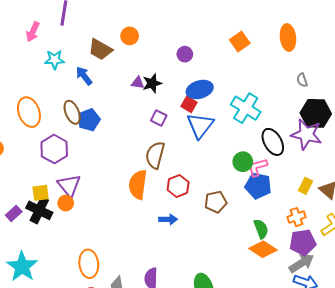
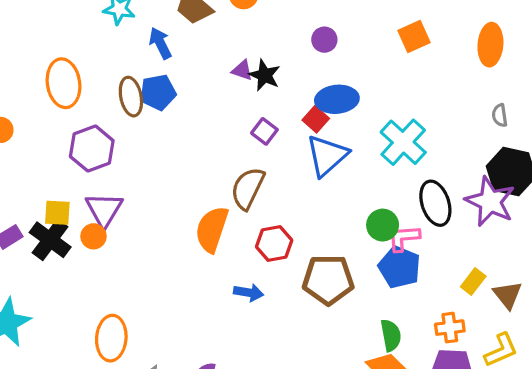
black star: (152, 83) -> (265, 75), turned 30
blue pentagon: (89, 120) -> (158, 92), moved
brown pentagon: (216, 202) -> (328, 280), size x1.4

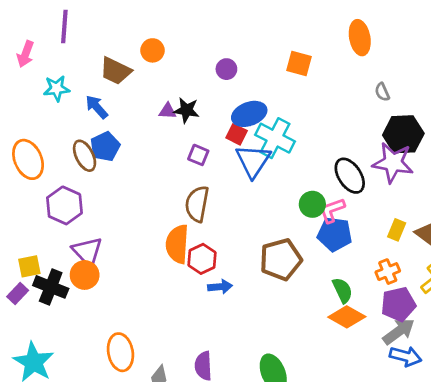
orange square: (414, 36) -> (299, 64), moved, turned -35
cyan cross: (403, 142) -> (275, 138), moved
yellow square: (57, 213) -> (29, 266), moved
orange circle: (93, 236) -> (85, 275), size x1.4
red hexagon: (274, 243) -> (202, 259), moved

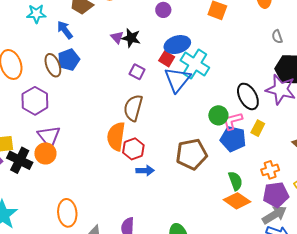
purple triangle: (168, 111) -> (117, 37), turned 40
yellow rectangle: (397, 230) -> (258, 128), moved

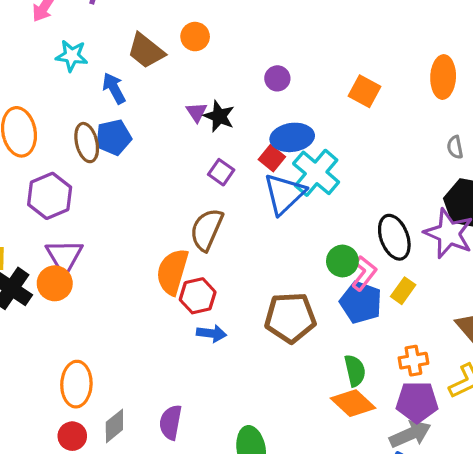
pink L-shape: (233, 121) -> (364, 273), turned 135

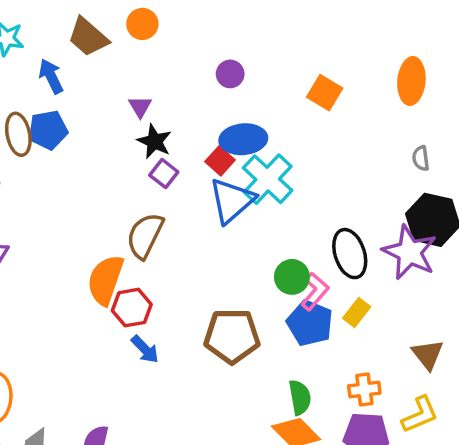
black star: (219, 116) -> (154, 141), moved
blue arrow: (212, 333) -> (145, 349), turned 36

